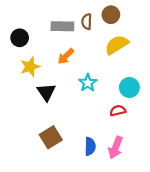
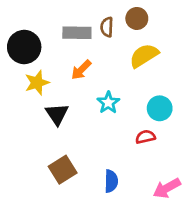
black circle: (20, 38) -> (24, 47), size x1.5
pink arrow: (116, 148) -> (167, 188), moved, turned 40

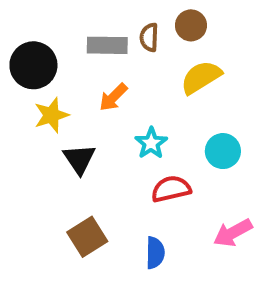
red semicircle: (145, 137) -> (171, 189), moved, size x1.4
pink arrow: (167, 188) -> (233, 233), moved

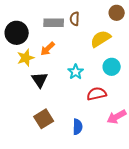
brown circle: (191, 25) -> (117, 13), moved
orange arrow: (113, 97) -> (48, 49), moved
cyan circle: (223, 151) -> (112, 67), moved
red semicircle: (171, 189) -> (97, 94), moved

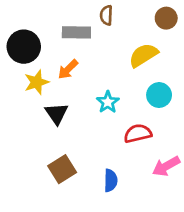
brown semicircle: (75, 19) -> (106, 15), moved

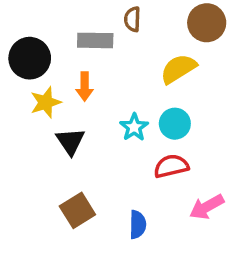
brown circle: (166, 18) -> (207, 23), size x1.4
orange arrow: (68, 69) -> (85, 86), turned -45
cyan circle: (159, 95) -> (175, 124), moved

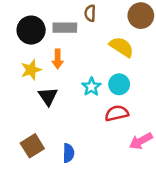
black circle: (30, 58) -> (31, 30), moved
yellow semicircle: (178, 69) -> (122, 47), turned 65
brown square: (77, 210) -> (32, 146), moved
blue semicircle: (138, 225) -> (68, 153), moved

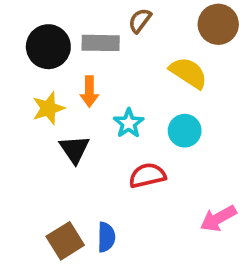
brown semicircle: (90, 13) -> (140, 21), turned 35
cyan star: (91, 87) -> (129, 123), moved
red semicircle: (117, 113) -> (147, 175), moved
brown square: (32, 146) -> (65, 241), moved

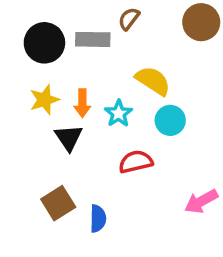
yellow semicircle: (188, 73) -> (153, 81), moved
orange arrow: (89, 91) -> (82, 103), moved
brown square: (65, 241) -> (58, 203), moved

